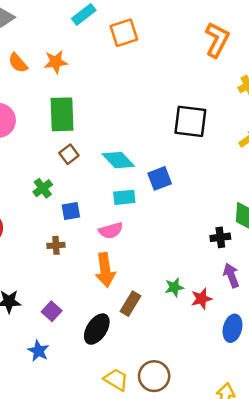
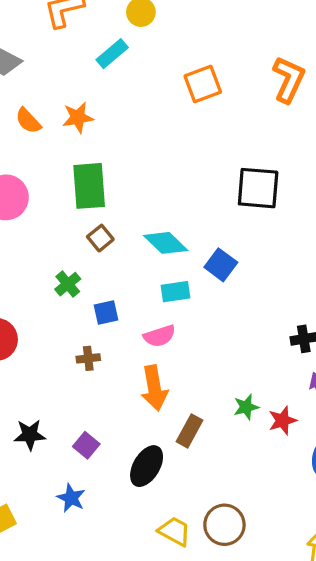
orange square: (124, 33) -> (203, 84), moved
blue square: (160, 178) -> (221, 265), turned -30

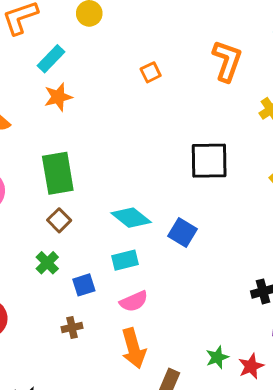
cyan rectangle: (112, 54) -> (51, 59), moved
orange square: (203, 84) -> (151, 72), size x0.6
orange star: (78, 118) -> (58, 97), moved
brown square: (100, 238) -> (59, 220), moved
cyan rectangle: (175, 292) -> (125, 260), moved

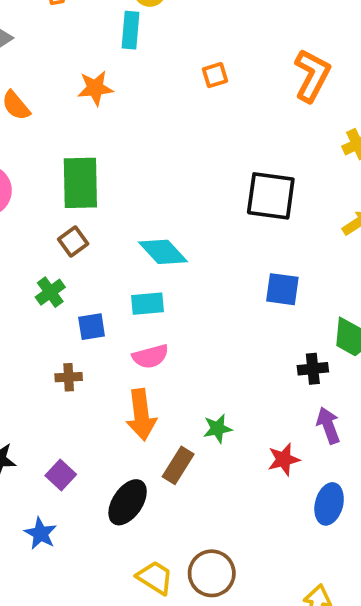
cyan rectangle: (51, 59) -> (131, 30), moved, turned -48
blue square: (182, 232) -> (282, 289), moved, turned -32
green star: (217, 357) -> (218, 429), moved

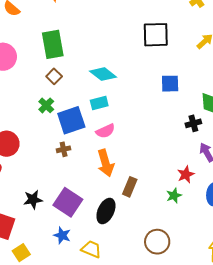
blue square: (92, 327) -> (71, 120), size x1.8
green star: (218, 429) -> (174, 196), moved
purple square: (61, 475) -> (68, 202), size x1.8
yellow trapezoid: (155, 578) -> (91, 249), moved

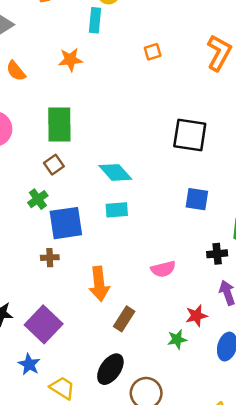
cyan rectangle: (99, 103) -> (117, 210), moved
pink semicircle: (105, 131) -> (163, 269), moved
black ellipse: (106, 211) -> (110, 369), moved

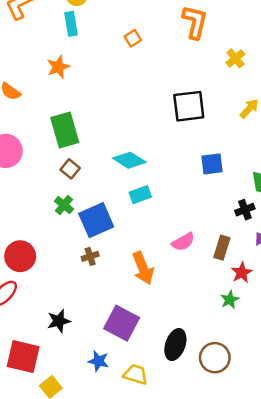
pink semicircle: (163, 269) -> (183, 242), moved
brown rectangle: (124, 319) -> (222, 248), moved
purple square: (44, 324) -> (122, 323), moved

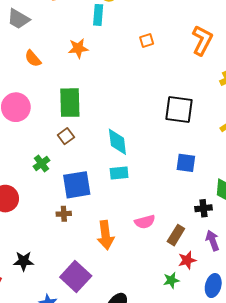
cyan diamond: (129, 160) -> (117, 142), turned 36
green cross: (64, 205) -> (42, 163), moved

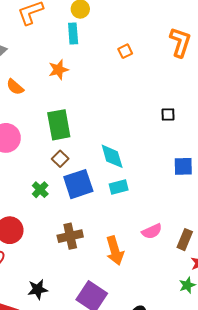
black square: (179, 109) -> (168, 114), size x0.5
blue square: (77, 185) -> (78, 184), moved
brown cross: (64, 214) -> (70, 236), size x1.6

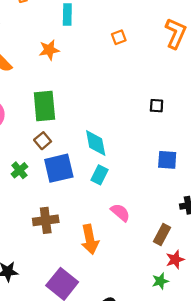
cyan rectangle: (119, 187) -> (100, 175), turned -54
pink semicircle: (152, 231) -> (120, 213), moved, turned -120

